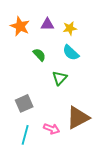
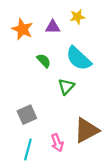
yellow star: (70, 28) -> (77, 17), moved
cyan semicircle: (71, 53) -> (79, 58), size x1.4
pink arrow: (52, 129) -> (57, 143), turned 49

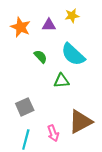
green triangle: (66, 87) -> (61, 81), turned 42

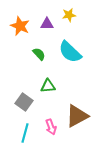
green triangle: (61, 81) -> (48, 86), moved
gray square: (25, 107) -> (24, 102), turned -30

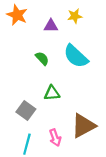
orange star: (20, 26) -> (17, 15), moved

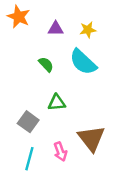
yellow star: (75, 16) -> (88, 30), moved
brown triangle: (83, 126) -> (91, 138), turned -40

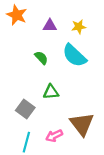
pink arrow: (60, 152) -> (54, 136), turned 84

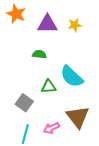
purple triangle: (50, 26) -> (47, 24), size x1.5
cyan semicircle: (74, 56) -> (72, 77), moved
green semicircle: (41, 58) -> (39, 54), turned -40

